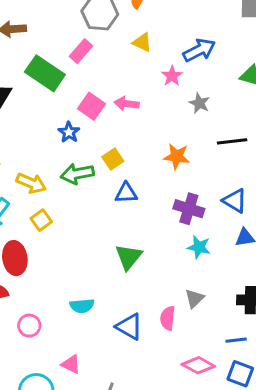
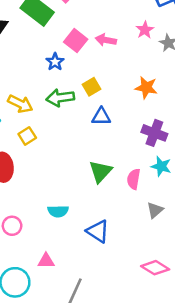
pink star: (172, 76) -> (145, 30), moved
pink semicircle: (168, 318) -> (134, 179), moved
pink triangle: (71, 364) -> (46, 261), turned -30

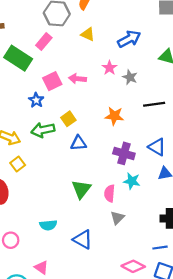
pink square: (76, 41) -> (52, 81), turned 30
gray triangle: (155, 210) -> (117, 218), moved
pink triangle: (46, 261) -> (41, 267), turned 40

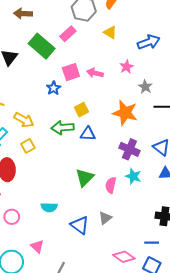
gray star: (130, 77) -> (145, 87), moved
orange star: (114, 116) -> (125, 113), size x1.4
green arrow: (43, 130) -> (63, 128), moved
gray triangle: (117, 218) -> (105, 218), moved

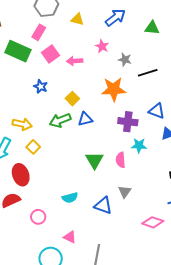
pink square: (71, 72) -> (51, 54), moved

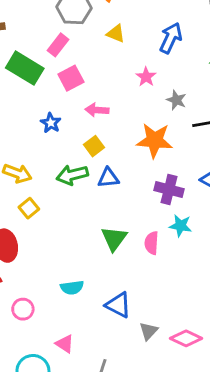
blue arrow: (115, 17) -> (171, 38), turned -35
pink arrow: (75, 61) -> (97, 110), moved
gray triangle: (125, 192) -> (148, 331), moved

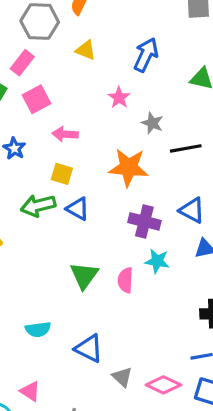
yellow square: (94, 146) -> (62, 174), turned -36
blue triangle: (108, 178) -> (78, 209), turned 35
gray triangle: (148, 331) -> (122, 377), turned -30

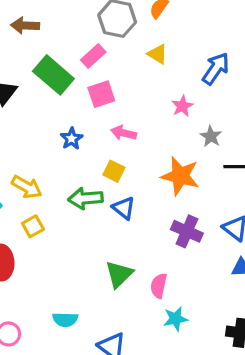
cyan star: (157, 261) -> (175, 319), moved, turned -30

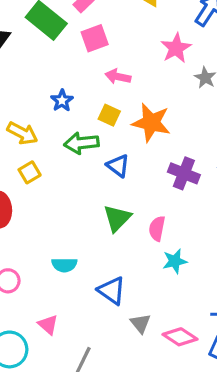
pink star: (182, 106) -> (176, 48), size x1.4
blue star: (72, 139) -> (62, 101), moved
orange star: (180, 176) -> (151, 123), moved
blue triangle: (124, 208) -> (118, 166), moved

